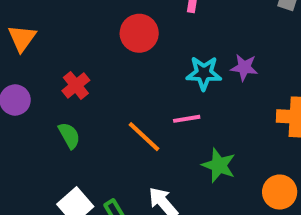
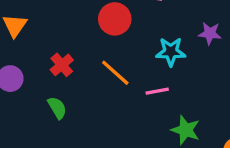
purple star: (244, 67) -> (210, 33), moved
orange line: (144, 137) -> (115, 73), moved

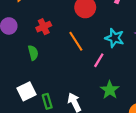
pink line: (157, 91) -> (99, 60), turned -64

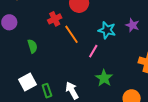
red cross: (44, 27) -> (55, 19), moved

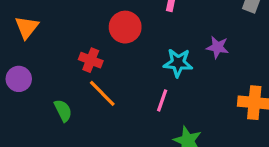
red cross: (55, 19) -> (91, 60), turned -32
orange line: (72, 34) -> (102, 93), moved

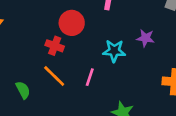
red cross: (91, 60) -> (55, 46), moved
pink line: (162, 100) -> (90, 77), moved

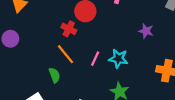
cyan star: (114, 51) -> (118, 59), moved
green semicircle: (23, 90) -> (54, 75), moved

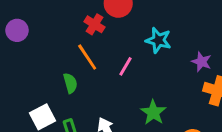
purple star: (146, 31) -> (201, 62), moved
cyan star: (118, 59) -> (158, 40), moved

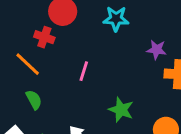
cyan star: (158, 40) -> (116, 19), moved
orange line: (87, 57) -> (28, 64), moved

